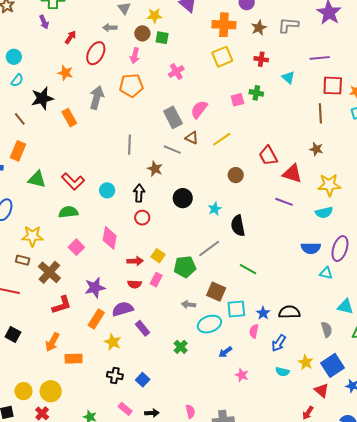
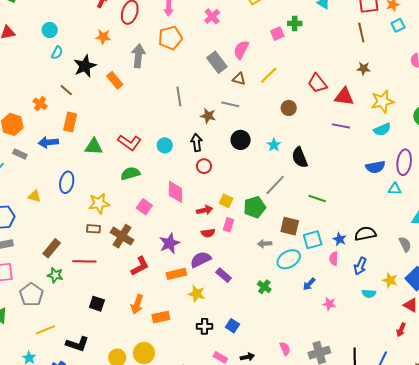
gray line: (172, 150) -> (230, 104), moved
orange rectangle: (96, 319) -> (176, 274), turned 54

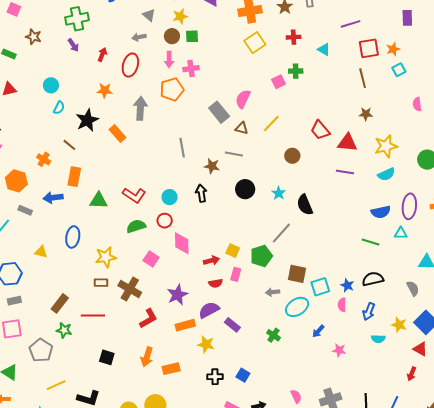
pink cross: (212, 16) -> (191, 69), moved, turned 35
red circle: (204, 166) -> (165, 221), moved
green line: (317, 198) -> (370, 242), moved

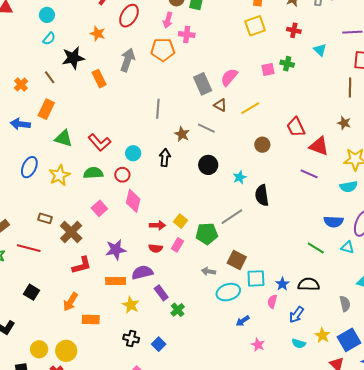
yellow star: (106, 257) -> (59, 175), moved, turned -30
green cross: (273, 335) -> (178, 310), moved

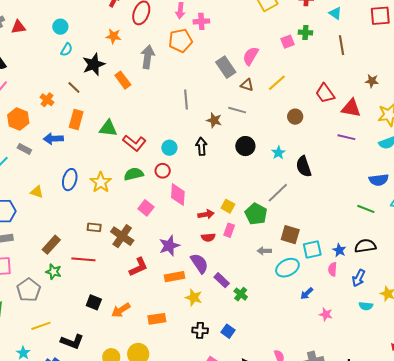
brown line: (350, 87) -> (342, 45), moved
green triangle: (64, 138) -> (108, 128), moved
green pentagon: (207, 234) -> (256, 214), turned -30
purple semicircle: (142, 272) -> (199, 263), turned 80
orange arrow: (70, 302) -> (121, 310), moved, turned 36

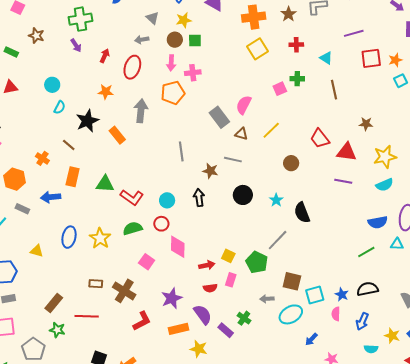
green line: (366, 209) -> (366, 252), turned -48
green cross: (241, 294) -> (244, 318), moved

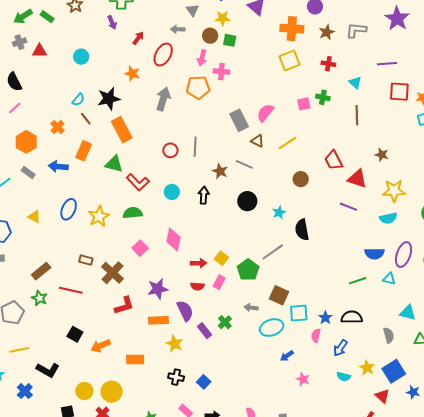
cyan semicircle: (60, 107) -> (78, 100), moved
orange rectangle: (117, 135) -> (122, 130), moved, size x1.4
red circle: (161, 224) -> (170, 150), moved

